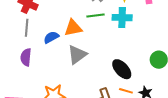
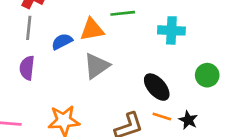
cyan cross: (122, 18) -> (171, 30), moved

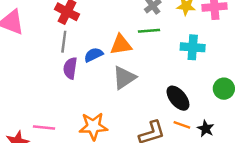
purple semicircle: (27, 68) -> (70, 68), moved

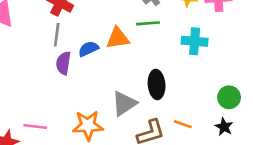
gray triangle: (124, 78) -> (124, 103), moved
green circle: (224, 89) -> (229, 97), moved
black ellipse: (178, 98) -> (157, 84), moved, turned 35
black star: (206, 129) -> (224, 127), moved

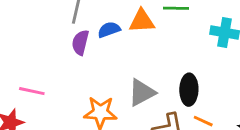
black ellipse: (157, 84) -> (189, 90), moved
pink line: (35, 127) -> (32, 91), moved

